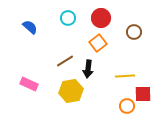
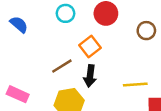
orange square: (98, 43) -> (90, 46), moved

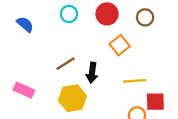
brown circle: (146, 31) -> (145, 17), moved
orange square: (90, 46) -> (120, 45), moved

